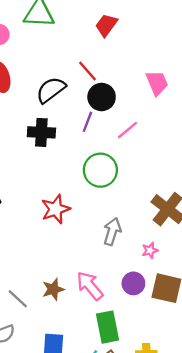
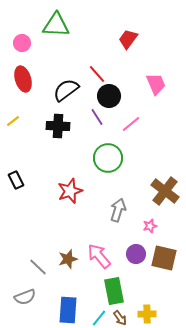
red trapezoid: (106, 25) -> (128, 39), moved
purple line: (87, 122) -> (97, 117), turned -54

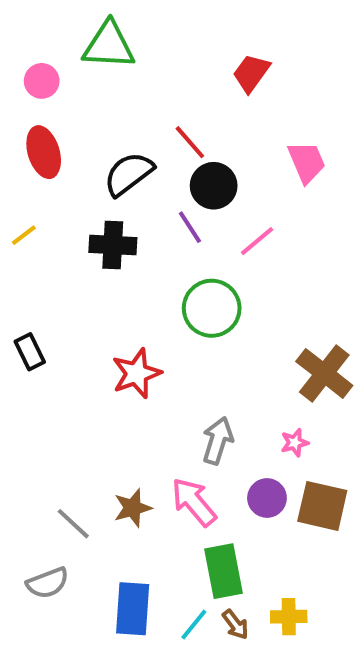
gray arrow: (118, 210) -> (218, 441), moved

